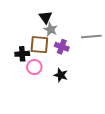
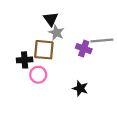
purple cross: (62, 47) -> (84, 49), moved
black star: (61, 75) -> (80, 88), moved

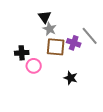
gray line: (102, 41) -> (90, 36), turned 54
brown square: (44, 50) -> (56, 47), moved

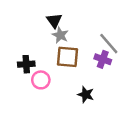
purple cross: (74, 43) -> (103, 59), moved

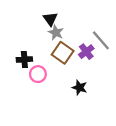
brown square: (68, 57) -> (63, 53), turned 30
purple cross: (103, 59) -> (86, 52), moved, turned 32

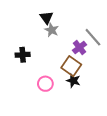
brown square: (63, 53) -> (71, 66), moved
pink circle: (38, 74) -> (45, 84), moved

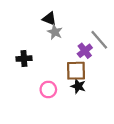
black triangle: (46, 18) -> (49, 19), turned -32
brown square: (71, 66) -> (76, 71), turned -36

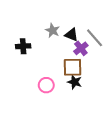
black triangle: (49, 19) -> (71, 35), moved
black cross: (24, 59) -> (23, 46), moved

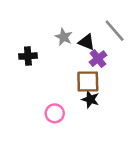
gray line: (95, 38) -> (115, 31), moved
pink circle: (46, 85) -> (55, 113), moved

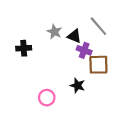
purple cross: (98, 59) -> (84, 50), turned -32
brown square: (88, 82) -> (98, 65), moved

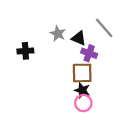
brown square: (98, 65) -> (82, 73), moved
pink circle: (47, 98) -> (83, 103), moved

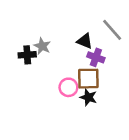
gray star: (58, 34) -> (42, 46), moved
pink circle: (83, 103) -> (68, 87), moved

